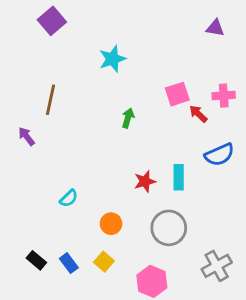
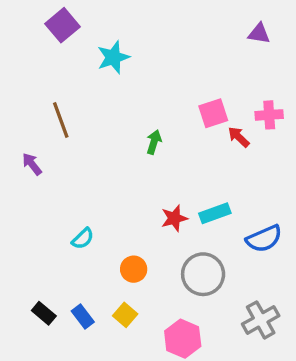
cyan star: (112, 59) -> (113, 57), moved
brown line: (50, 100) -> (61, 120), turned -32
blue semicircle: (219, 155) -> (264, 239), moved
cyan rectangle: (179, 177) -> (215, 213), turned 70

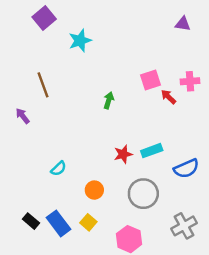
blue rectangle: (83, 317) -> (58, 223), size x1.5

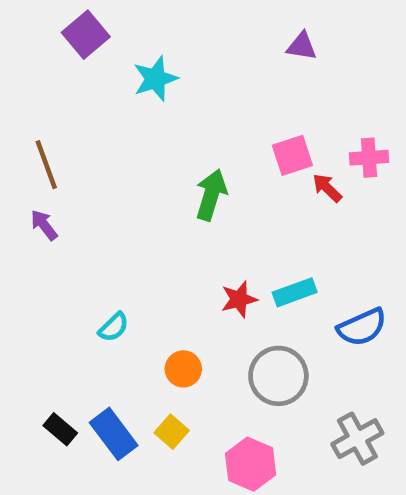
purple triangle: (183, 24) -> (302, 46), moved
brown line: (43, 85) -> (46, 165), moved
green arrow: (109, 100) -> (211, 195), size x1.5

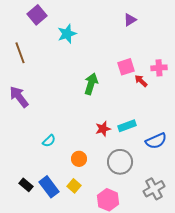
purple triangle: (302, 46) -> (130, 20), turned -40
brown line: (46, 165) -> (20, 53), moved
purple arrow: (44, 225) -> (19, 97), size x1.6

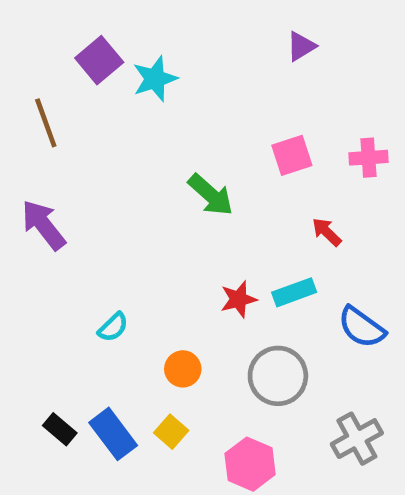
purple square: (37, 15) -> (99, 60), moved
red arrow: (141, 81) -> (327, 232), moved
green arrow: (91, 84) -> (211, 195), turned 115
blue semicircle: (156, 141) -> (362, 327), turned 60

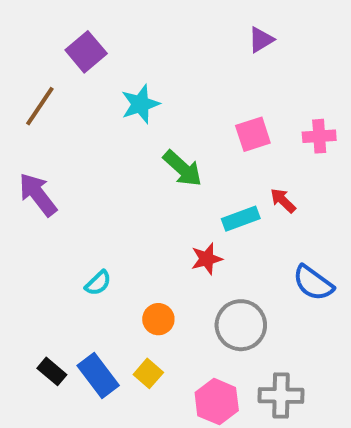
cyan star: (155, 79) -> (140, 104), moved
brown line: (46, 123) -> (40, 106), turned 54
cyan rectangle: (294, 292) -> (241, 219), moved
gray cross: (357, 439) -> (281, 396), moved, turned 30

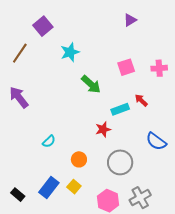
black rectangle: (52, 371) -> (18, 195), moved
blue rectangle: (98, 375) -> (49, 188), turned 75
gray cross: (281, 396) -> (140, 198), turned -30

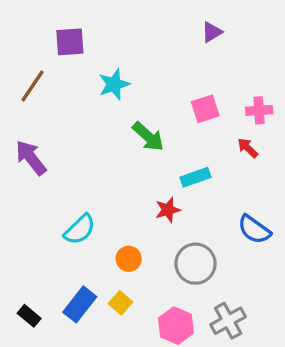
purple square: (43, 26) -> (70, 42), turned 36
red arrow: (141, 100) -> (248, 148), moved
cyan semicircle: (49, 141) -> (80, 229), size x1.5

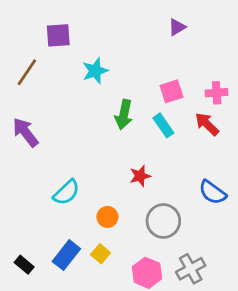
green arrow: (148, 137) -> (124, 115), turned 60
red arrow: (248, 148) -> (207, 124), size x1.4
cyan rectangle: (195, 177) -> (163, 125), moved, turned 75

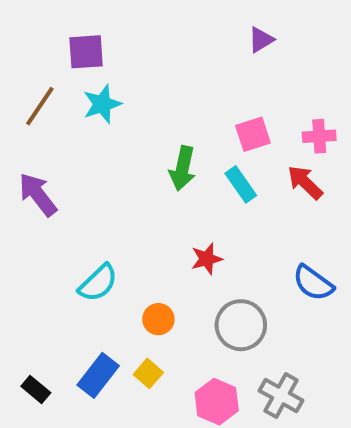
cyan star: (95, 71) -> (102, 104), moved
gray cross: (191, 269) -> (281, 396), turned -32

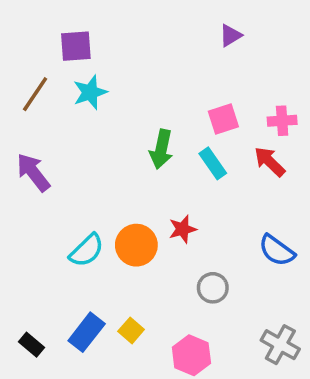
orange circle: (158, 319) -> (136, 245), moved, size x1.5
gray circle: (241, 325) -> (213, 288), size x0.7
gray cross: (281, 396) -> (280, 345), moved

